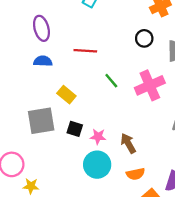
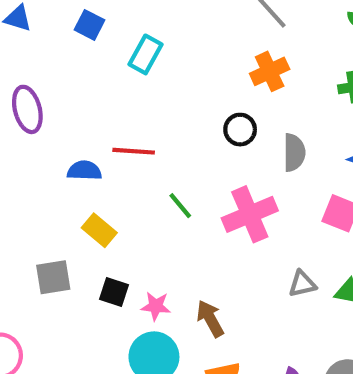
purple ellipse: (41, 28) -> (27, 109), moved
blue semicircle: (43, 61) -> (84, 171), moved
gray square: (41, 121) -> (53, 277), size x0.7

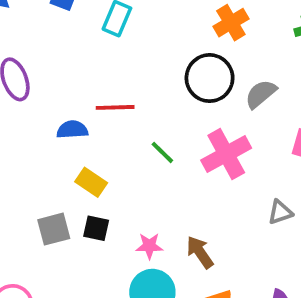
black circle: (240, 130) -> (210, 78), size x1.6
gray semicircle: (294, 153) -> (261, 94), turned -124
black square: (114, 292) -> (96, 228), moved

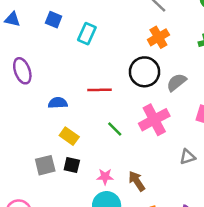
red line: (115, 107) -> (99, 90), moved
green line: (162, 152) -> (115, 129), moved

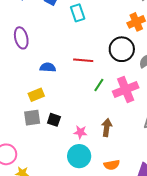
cyan rectangle: (87, 34) -> (78, 13), turned -48
green line: (115, 129) -> (99, 85), moved, turned 72
yellow rectangle: (69, 136) -> (36, 95), moved, turned -63
brown arrow: (137, 181) -> (107, 128), moved, turned 36

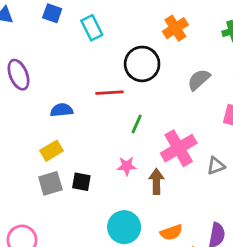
black circle: (122, 49) -> (142, 64), moved
pink cross: (126, 89) -> (179, 148), moved
pink star: (80, 132) -> (127, 166), moved

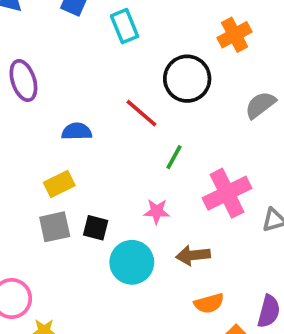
red line: (109, 93) -> (141, 113), turned 40
brown arrow: (156, 181) -> (193, 255), moved, turned -100
cyan circle: (124, 227) -> (132, 262), moved

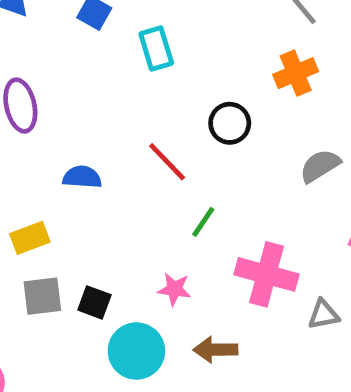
black circle: (187, 79) -> (230, 123), size x0.7
yellow rectangle: (59, 184) -> (30, 238), moved
pink cross: (227, 193) -> (266, 274), turned 36

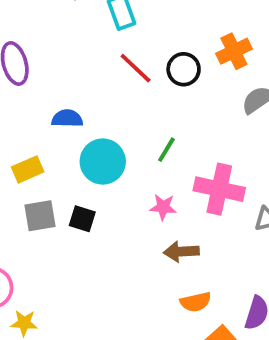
orange cross: (296, 73) -> (234, 51), moved
red line: (167, 162) -> (136, 68), moved
pink star: (174, 289) -> (163, 207), moved
cyan circle: (136, 351) -> (103, 162), moved

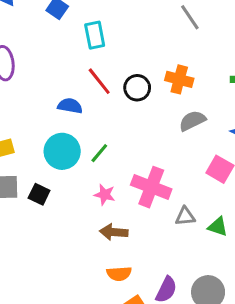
orange cross: (234, 51) -> (179, 79), turned 32
blue semicircle: (67, 118) -> (70, 106), moved
green line: (166, 150) -> (99, 153), moved

